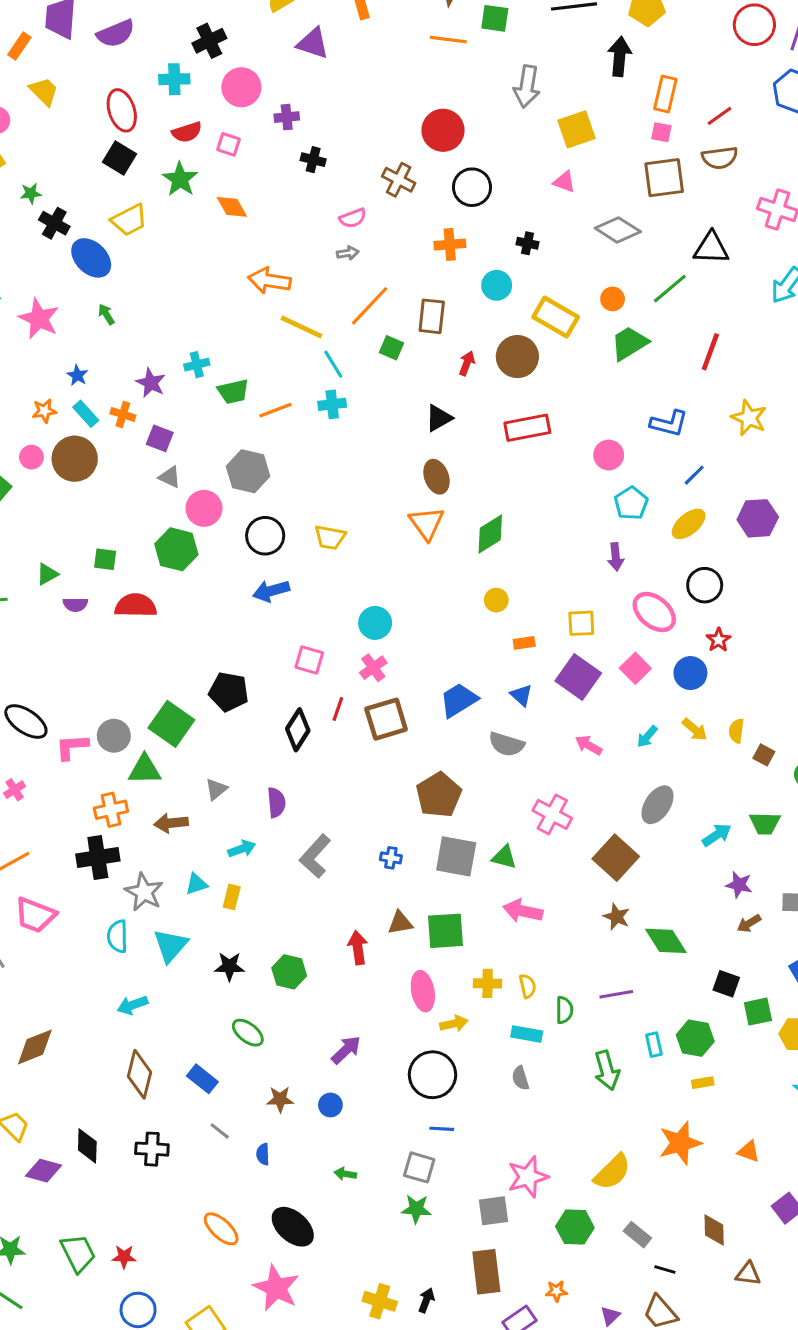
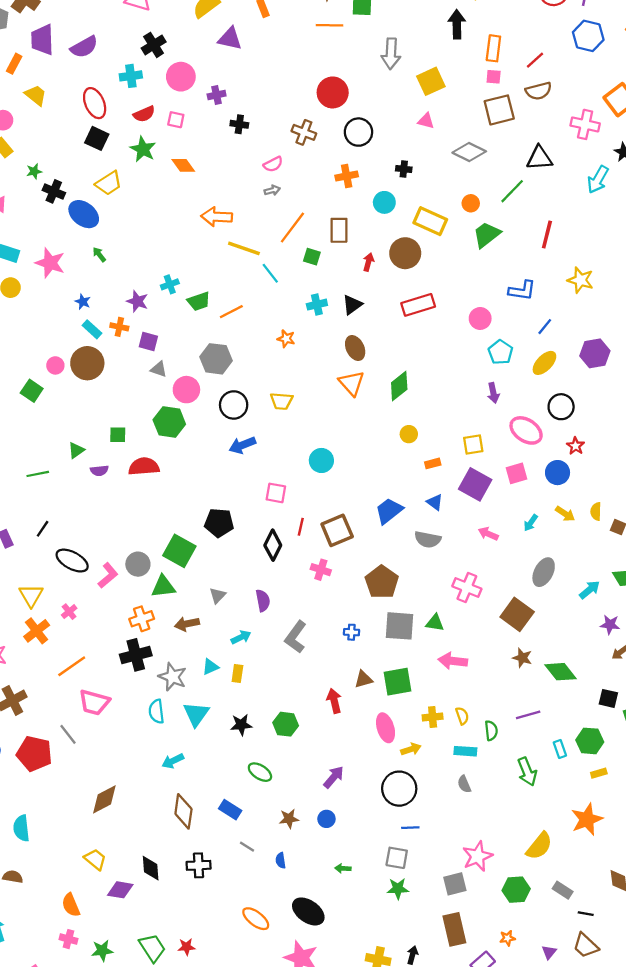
cyan cross: (332, 404) -> (317, 305), moved
orange star: (44, 411) -> (286, 339), moved, turned 30
pink cross: (373, 668) -> (321, 570), moved, turned -30
pink square: (635, 668) -> (517, 473), turned 35
pink L-shape: (72, 747) -> (108, 575), turned 150

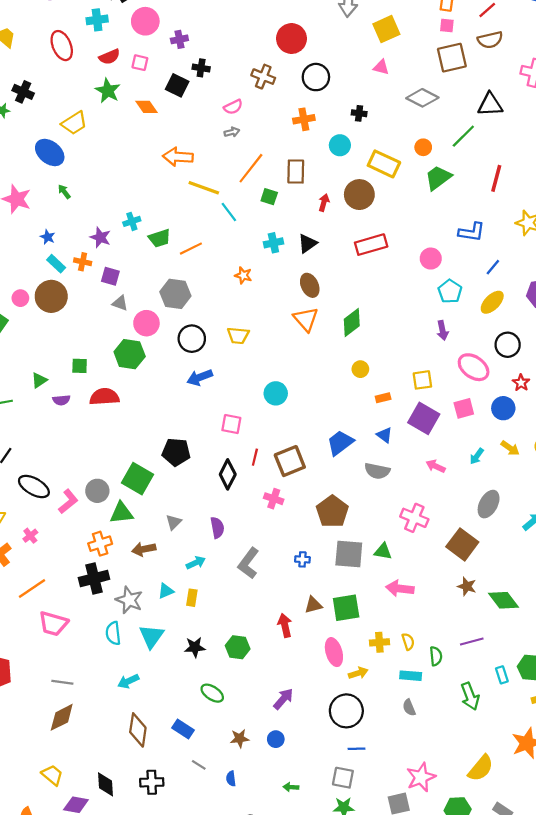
black square: (97, 138) -> (177, 85), moved
black cross: (54, 191) -> (23, 92), moved
gray line: (68, 734) -> (62, 682), moved, turned -45

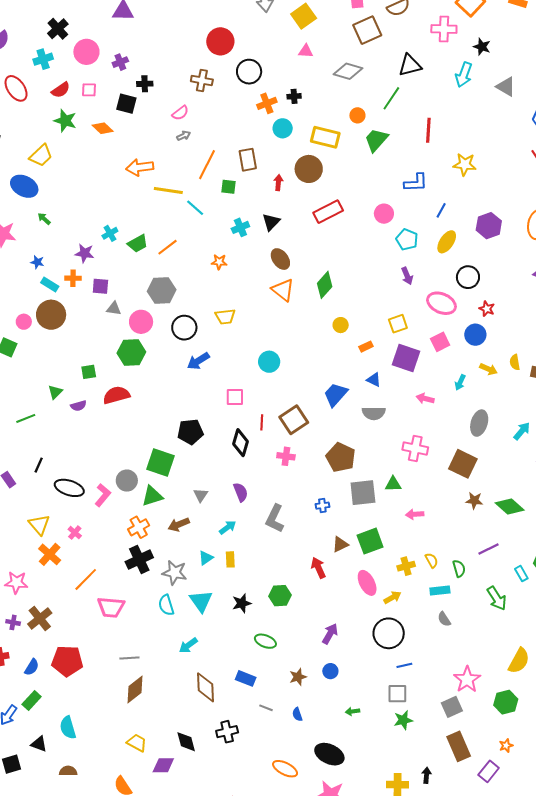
orange cross: (304, 119) -> (267, 103), moved
pink arrow: (400, 588) -> (415, 514), size x0.7

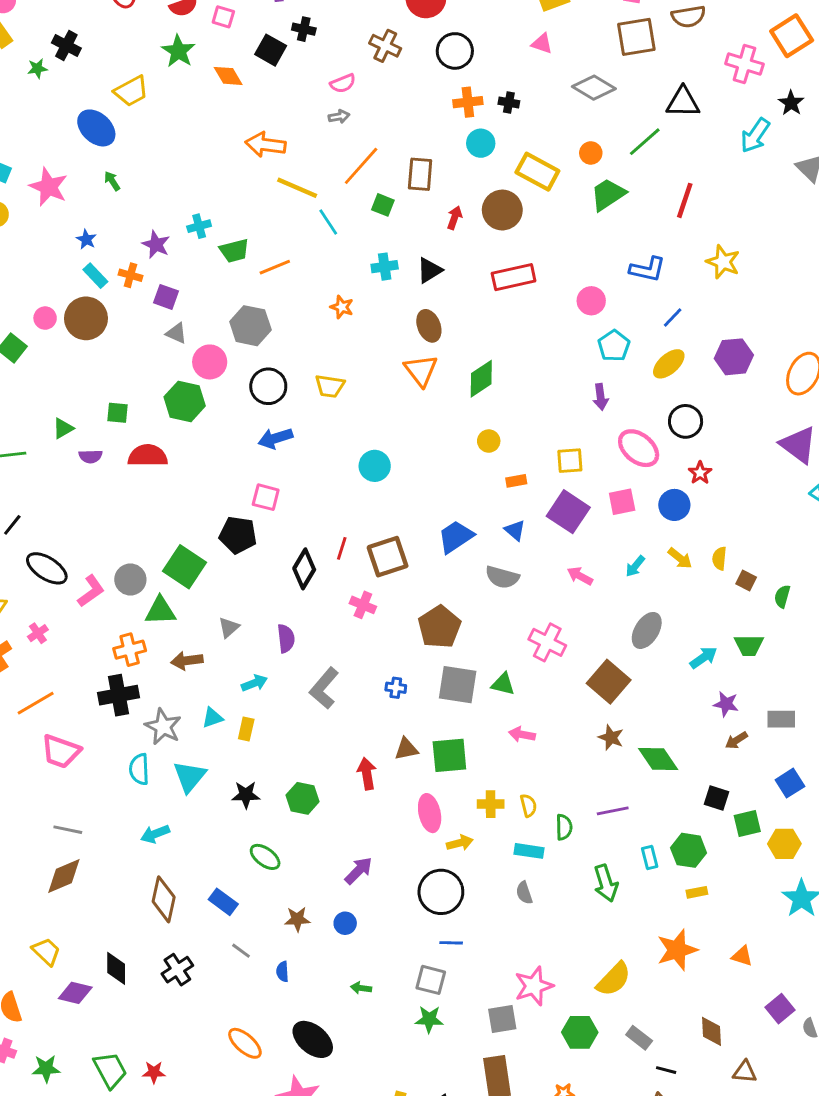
pink square: (235, 397) -> (266, 497), moved
black cross: (227, 732) -> (177, 970), turned -35

